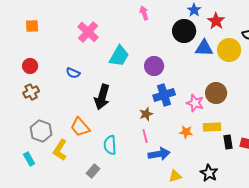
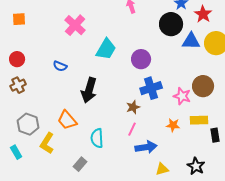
pink line: (145, 136) -> (132, 129), turned 40

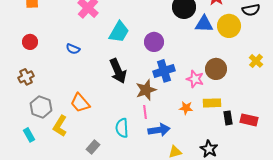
brown cross: (18, 85) -> (26, 77), moved
black arrow: (89, 90) -> (118, 71), moved, turned -40
brown star: (133, 107) -> (146, 90), size x1.5
pink line: (132, 129) -> (145, 112), turned -32
cyan semicircle: (97, 138) -> (122, 128), moved

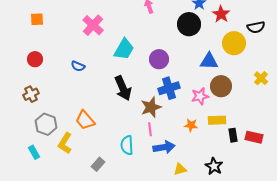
blue triangle: (204, 24) -> (209, 61), moved
pink star: (195, 79) -> (200, 96), turned -30

